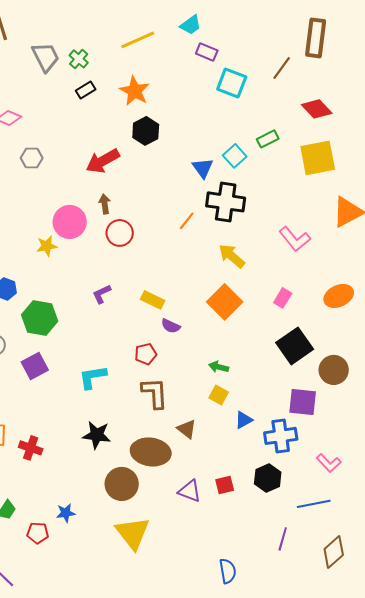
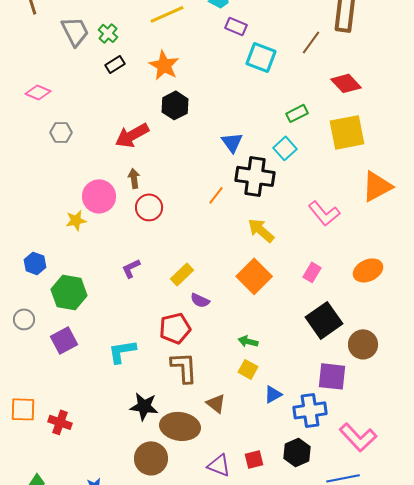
cyan square: (235, 156) -> (285, 148), moved
yellow rectangle: (153, 300) -> (182, 274), turned -70
red pentagon: (146, 354) -> (175, 328), size x1.4
black star: (97, 435) -> (144, 406), moved
pink L-shape: (329, 463) -> (358, 437), size x1.5

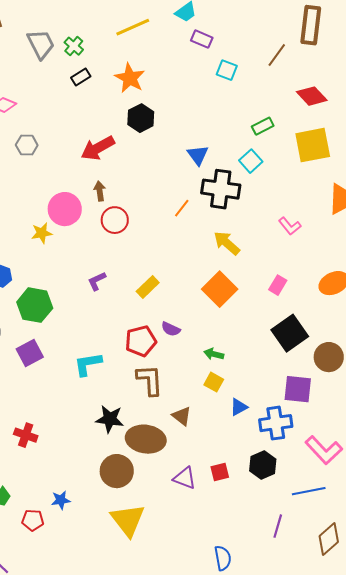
cyan square: (261, 57) -> (227, 70), size x0.7
pink L-shape: (324, 213) -> (290, 226), size x0.7
purple semicircle: (200, 300) -> (171, 329), moved

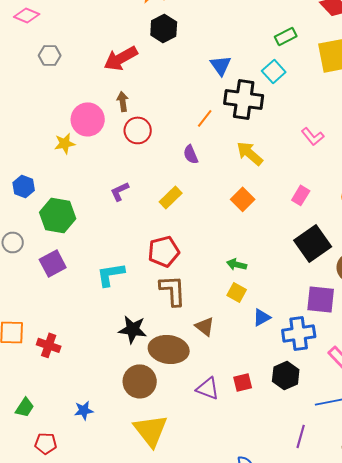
orange square: (220, 289) -> (243, 199), size x0.7
purple semicircle: (171, 329) -> (191, 154), moved, turned 42
red pentagon: (33, 520) -> (46, 443), moved

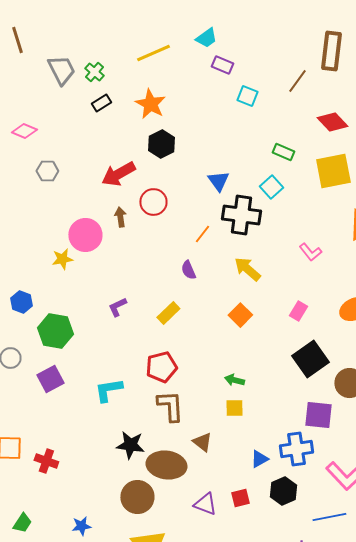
green rectangle: (286, 36) -> (283, 152), turned 50
red circle: (138, 130) -> (153, 202), moved
yellow square: (237, 292) -> (234, 408), turned -30
blue triangle: (262, 317) -> (259, 459), moved

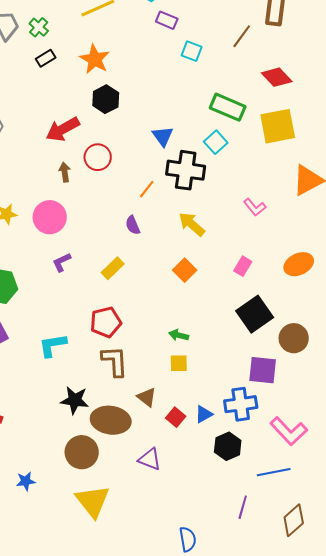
green rectangle: (283, 152) -> (228, 107), size x1.6
pink circle: (85, 235) -> (50, 217), moved
red square: (240, 498) -> (176, 417), moved, turned -36

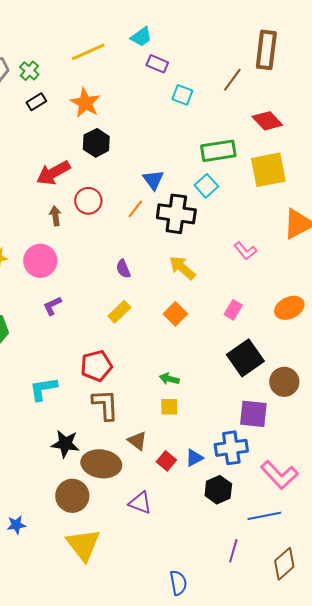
green rectangle: (228, 107) -> (218, 151), turned -32
orange line: (147, 189) -> (135, 209), moved
yellow rectangle: (113, 268) -> (119, 312), moved

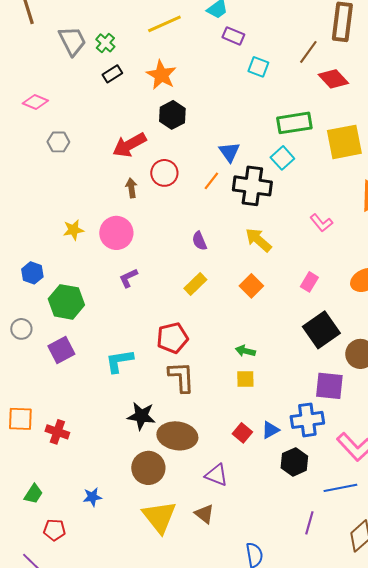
red diamond: (267, 121) -> (333, 79), moved
brown triangle: (137, 441) -> (204, 514), moved

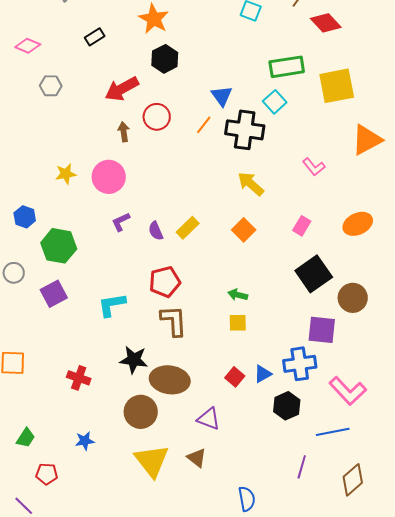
black rectangle: (112, 74) -> (95, 37), moved
purple semicircle: (199, 241) -> (156, 231), moved
red cross: (57, 432) -> (79, 378), moved

